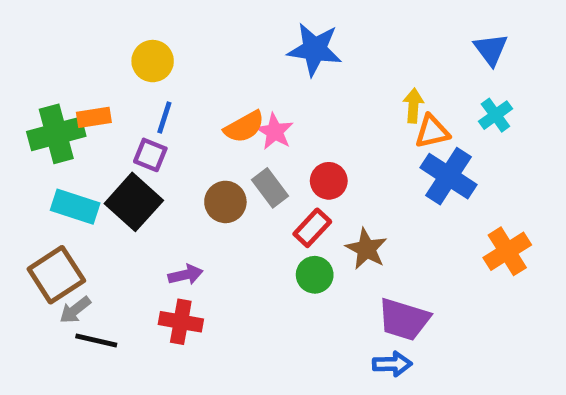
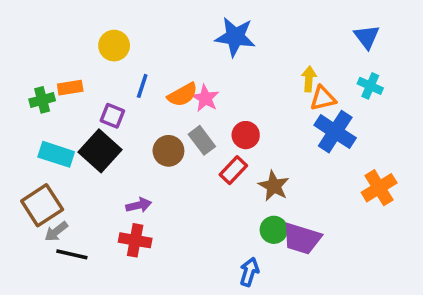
cyan cross: (495, 115) -> (370, 86), turned -30
blue line: (164, 117) -> (142, 86), moved
green cross: (56, 134) -> (42, 100), size x0.6
green circle: (315, 275) -> (274, 230), moved
blue arrow: (392, 364) -> (249, 272), moved, turned -72

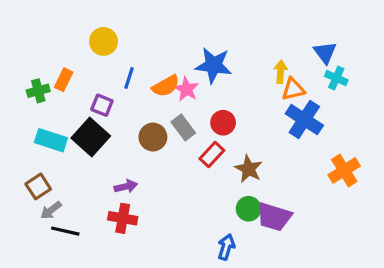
blue star: (235, 37) -> (213, 65), moved
blue triangle: (367, 37) -> (325, 53), moved
orange rectangle: (70, 88) -> (64, 80), turned -55
brown square: (42, 205) -> (38, 186), size x0.7

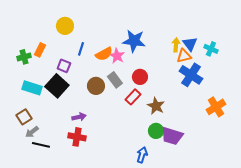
blue triangle: (325, 53) -> (190, 44), moved

